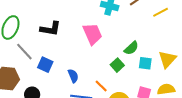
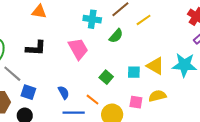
green semicircle: (131, 48) -> (116, 36), moved
yellow triangle: (167, 59) -> (155, 66), turned -36
blue square: (45, 65) -> (28, 92), moved

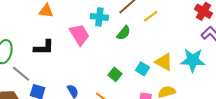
pink trapezoid: (78, 49) -> (79, 35), moved
cyan square: (134, 72) -> (142, 69), turned 32

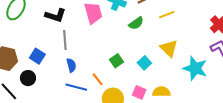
yellow triangle: (164, 62) -> (169, 48), moved
gray line: (21, 74) -> (65, 40), moved, turned 30

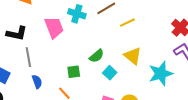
green semicircle: (136, 23) -> (97, 56), moved
green square: (116, 61) -> (74, 72), moved, turned 32
cyan star: (195, 68) -> (161, 74), turned -30

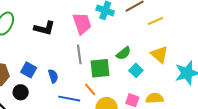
gray line: (28, 57) -> (79, 54), moved
green square: (74, 72) -> (100, 68), size x1.5
blue semicircle: (37, 82) -> (53, 76), moved

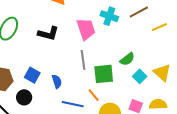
yellow triangle: (160, 54) -> (162, 73), moved

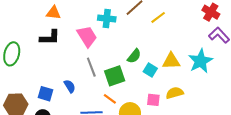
black L-shape: (48, 33) -> (50, 38), moved
yellow triangle: (162, 73) -> (171, 61), turned -30
blue semicircle: (57, 81) -> (70, 86), moved

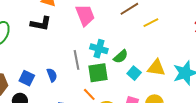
cyan cross: (107, 19) -> (99, 49), moved
pink trapezoid: (87, 36) -> (85, 15), moved

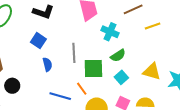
cyan cross: (99, 49) -> (110, 32), moved
cyan square: (134, 73) -> (121, 77), moved
blue square: (27, 78) -> (38, 41), moved

